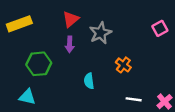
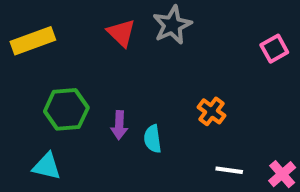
red triangle: (71, 19) -> (121, 33), turned -36
gray star: (100, 33) -> (172, 25), moved
purple arrow: (70, 44) -> (119, 125), moved

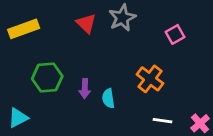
pink square: (274, 49) -> (175, 34), moved
orange cross: (211, 111) -> (150, 79), size x1.4
cyan triangle: (47, 166) -> (18, 118), moved, turned -40

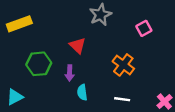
red triangle: (86, 23) -> (78, 46), moved
cyan semicircle: (108, 98) -> (82, 92), moved
white line: (163, 121) -> (122, 99), moved

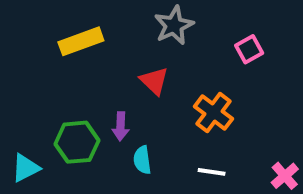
yellow rectangle: (19, 24) -> (81, 41), moved
red triangle: (78, 46) -> (154, 81), moved
green hexagon: (39, 64) -> (77, 142), moved

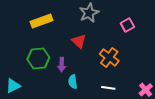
green hexagon: (77, 142) -> (38, 58), moved

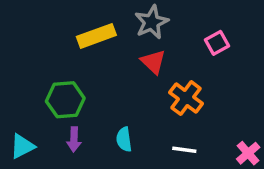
yellow rectangle: (41, 21) -> (96, 36), moved
red triangle: (79, 41) -> (153, 62), moved
purple arrow: (62, 65) -> (74, 139), moved

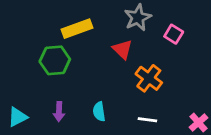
gray star: (152, 22) -> (138, 18), moved
pink square: (217, 43) -> (174, 34), turned -30
green hexagon: (65, 100) -> (55, 60), moved

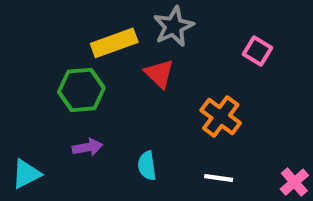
gray star: (138, 18) -> (174, 26), moved
red triangle: (123, 49) -> (159, 74), moved
purple arrow: (59, 111) -> (88, 147), moved, turned -102

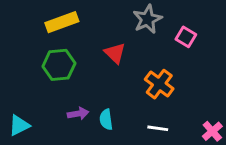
gray star: (174, 26) -> (147, 19), moved
yellow rectangle: (114, 43) -> (62, 22), moved
purple arrow: (88, 147) -> (78, 114), moved

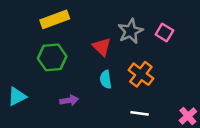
gray star: (147, 19) -> (130, 31), moved
cyan semicircle: (106, 119) -> (106, 79), moved
cyan triangle: (19, 125) -> (17, 96), moved

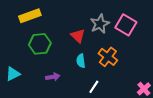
yellow rectangle: (55, 19) -> (30, 16), moved
pink square: (164, 32) -> (126, 25), size x1.5
white line: (140, 113) -> (94, 87), moved, turned -64

